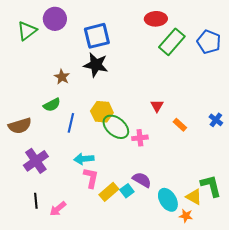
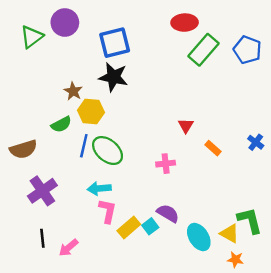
yellow hexagon: (102, 112) -> (91, 111), moved
green ellipse: (116, 127) -> (108, 151), moved
orange star: (186, 216) -> (236, 260), moved

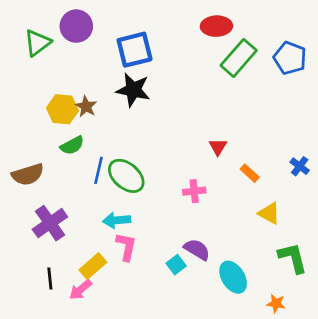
yellow hexagon: (91, 111) -> (62, 109), moved
yellow rectangle: (129, 228) -> (93, 266), moved
yellow triangle: (230, 233) -> (269, 213), moved

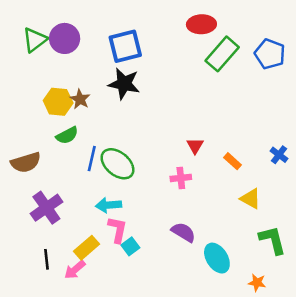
purple circle: (76, 26) -> (65, 38), moved
red triangle: (218, 147) -> (195, 146), moved
cyan square: (176, 265) -> (130, 246), moved

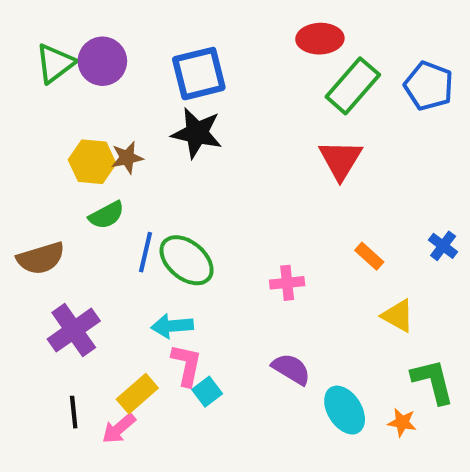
brown star: (80, 99) -> (127, 158), turned 30
red triangle: (195, 146) -> (340, 160), moved, size x1.6
orange star: (257, 283) -> (402, 422), moved

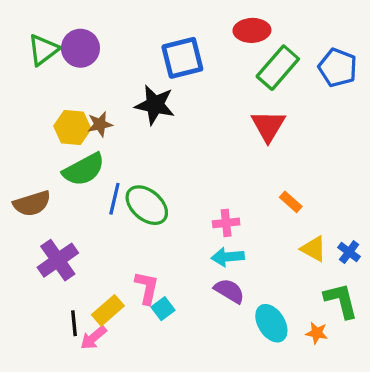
blue square: (199, 74) -> (182, 58), moved
green semicircle: (107, 215) -> (84, 170), size x1.5
blue cross: (443, 246) -> (349, 252), moved
cyan arrow: (172, 326) -> (228, 257), moved
black line: (74, 412) -> (74, 323), moved

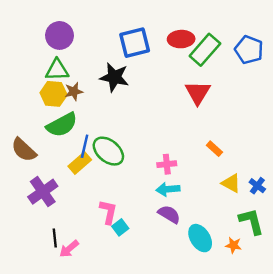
red ellipse: (252, 30) -> (181, 39), moved
green triangle: (43, 50) -> (57, 70), moved, turned 35
brown semicircle: (32, 204) -> (24, 150), turned 60
yellow rectangle: (108, 310) -> (80, 163), moved

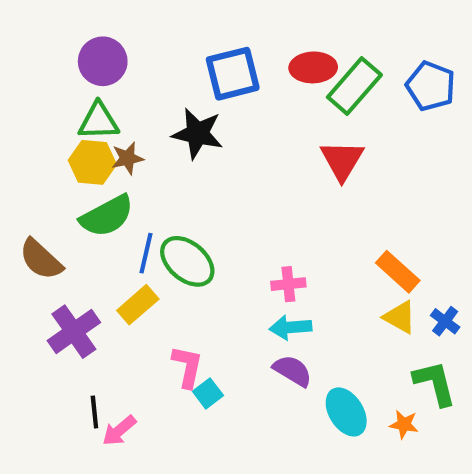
orange rectangle: (214, 149) -> (398, 272), moved, size x1.5
yellow rectangle: (80, 163) -> (138, 305), moved

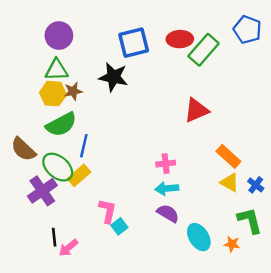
blue pentagon: (431, 86) -> (247, 30), moved
red triangle: (342, 160) -> (196, 110), moved, turned 36
green ellipse: (187, 261) -> (58, 167), moved

